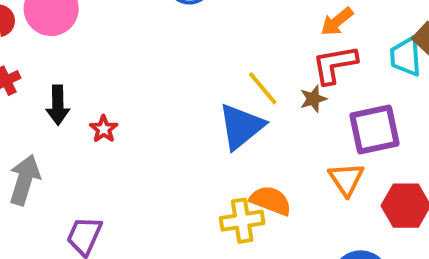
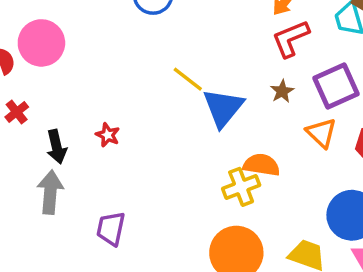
yellow line: (263, 88) -> (188, 79), moved
brown star: (313, 99) -> (282, 91), moved
black arrow: (58, 105) -> (57, 147), moved

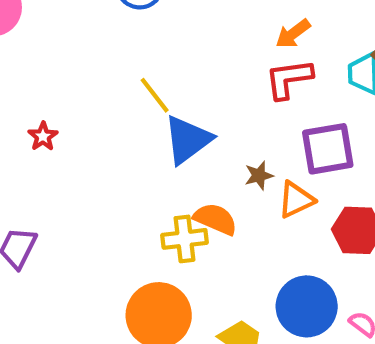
brown star: (282, 91) -> (259, 175), moved
orange triangle: (321, 133) -> (296, 200), turned 36

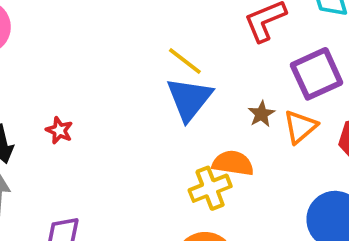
yellow line: (155, 95) -> (185, 61), moved

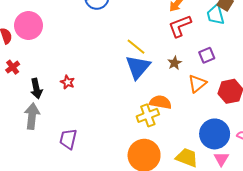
purple square: (317, 74) -> (207, 55), size x0.6
brown star: (261, 114) -> (175, 63), moved

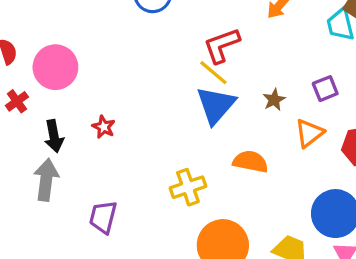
pink circle: (28, 25) -> (55, 67), moved
red L-shape: (180, 26) -> (222, 45), moved
yellow cross: (148, 115) -> (188, 187), moved

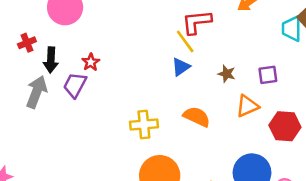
brown star: (274, 100) -> (227, 74), turned 30
red cross: (17, 101) -> (27, 43), moved
blue triangle: (216, 105) -> (181, 67), size x0.6
purple trapezoid: (103, 217) -> (75, 85), moved

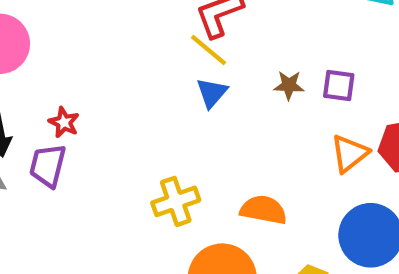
purple square: (268, 75) -> (339, 85), moved, turned 30
orange triangle: (247, 106) -> (350, 153), moved
orange semicircle: (197, 117) -> (263, 210), moved

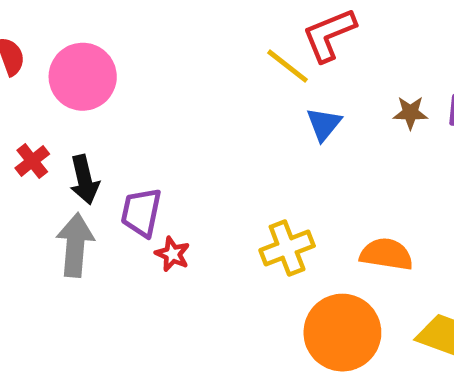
yellow line: (209, 50) -> (287, 66), moved
red star: (64, 122) -> (173, 254), moved

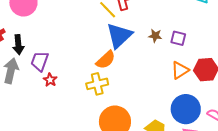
blue triangle: (324, 124) -> (119, 35), size x1.8
orange semicircle: (386, 254) -> (106, 60), moved, turned 120

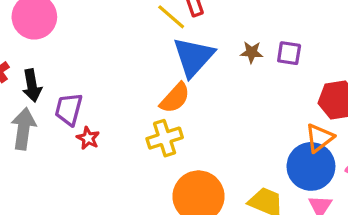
orange triangle: (180, 70) -> (319, 138), moved

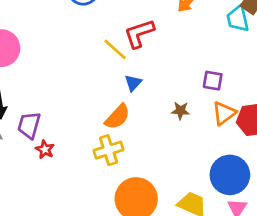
brown star: (252, 52) -> (180, 111), moved
blue triangle: (193, 57) -> (133, 83), size x0.5
orange triangle: (319, 138) -> (224, 113), moved

